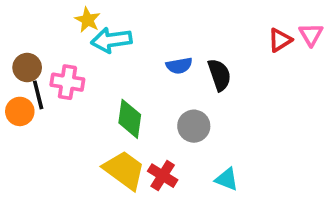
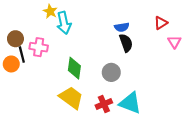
pink triangle: (311, 35) -> (174, 42), moved
cyan arrow: (111, 40) -> (64, 23), turned -95
blue semicircle: (179, 66) -> (122, 27), moved
red cross: (163, 176) -> (104, 104), moved, turned 35
cyan triangle: (227, 179) -> (130, 103), size x1.6

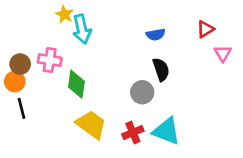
brown circle: (15, 39) -> (20, 64), moved
black semicircle: (126, 43) -> (161, 69), moved
black line: (22, 55) -> (21, 108), moved
green diamond: (74, 68) -> (76, 84), moved

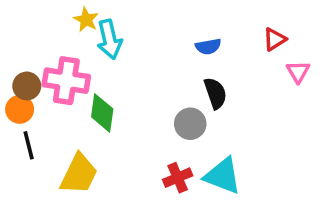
pink cross: (50, 60) -> (66, 81), size x1.4
yellow trapezoid: (91, 124) -> (79, 174), moved, turned 80

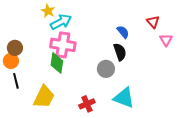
cyan arrow: (109, 39) -> (61, 22), turned -105
red triangle: (275, 39) -> (153, 22), turned -40
blue semicircle: (208, 47) -> (123, 32), moved, turned -120
pink cross: (66, 81) -> (63, 45), moved
red cross: (178, 178) -> (87, 104), moved

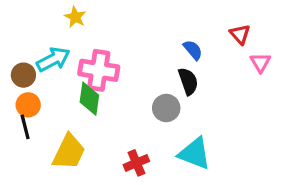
cyan arrow: (61, 22) -> (53, 59), moved
orange circle: (11, 61) -> (28, 105), moved

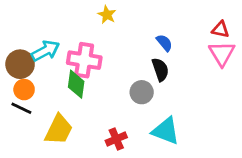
yellow star: (75, 17) -> (107, 15), moved
red triangle: (240, 34) -> (220, 29), moved, turned -36
pink triangle: (260, 63) -> (222, 53), size x1.5
brown circle: (23, 75) -> (20, 64), size x1.4
black line: (25, 127) -> (21, 108), turned -50

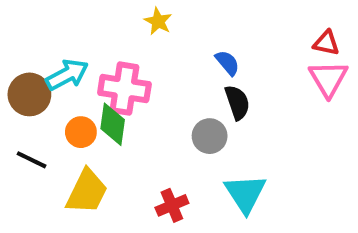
blue semicircle: (164, 43) -> (227, 63), moved
orange circle: (24, 90) -> (81, 132), moved
cyan triangle: (166, 131) -> (245, 193), turned 36

